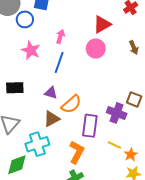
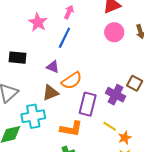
pink circle: (96, 49) -> (114, 32), moved
orange L-shape: (77, 152) -> (71, 129), turned 65

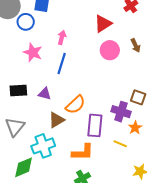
purple triangle: (53, 67) -> (45, 94), moved
orange star: (125, 138) -> (135, 128), moved

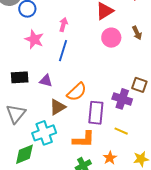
orange star: (135, 128) -> (110, 158), moved

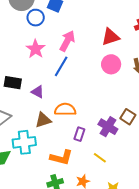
pink arrow: (63, 25) -> (67, 41), size x1.5
orange semicircle: (77, 92) -> (65, 110), turned -150
purple rectangle: (96, 113) -> (79, 134), size x0.6

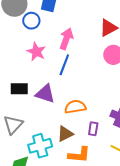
purple triangle: (38, 92) -> (45, 94), size x1.5
brown triangle: (43, 120) -> (65, 134), moved

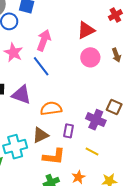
blue line: (64, 65) -> (41, 66), turned -60

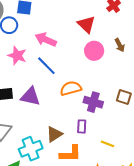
red triangle: (86, 30) -> (86, 24), turned -42
pink arrow: (44, 40) -> (46, 40), turned -80
orange semicircle: (51, 108) -> (71, 88), moved
purple cross: (96, 120) -> (93, 102), moved

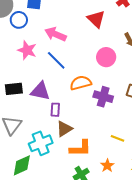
pink circle: (94, 51) -> (106, 57), moved
purple rectangle: (82, 126) -> (55, 110), moved

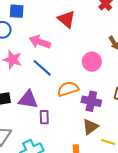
red triangle: (96, 19) -> (67, 19), moved
brown triangle: (64, 129) -> (90, 127), moved

